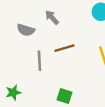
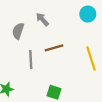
gray semicircle: (26, 30) -> (18, 31), turned 91

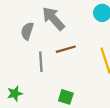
gray arrow: (42, 19) -> (53, 19), size x1.6

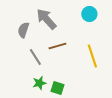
gray line: (41, 62) -> (35, 57), turned -30
green star: (15, 93) -> (39, 83), moved

